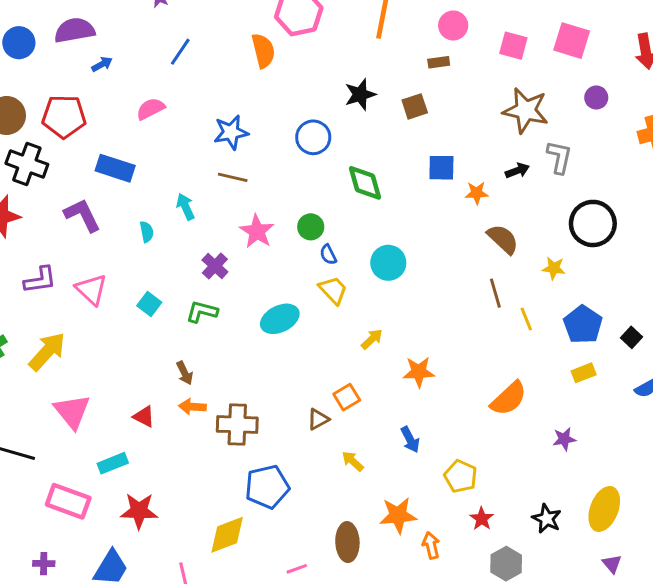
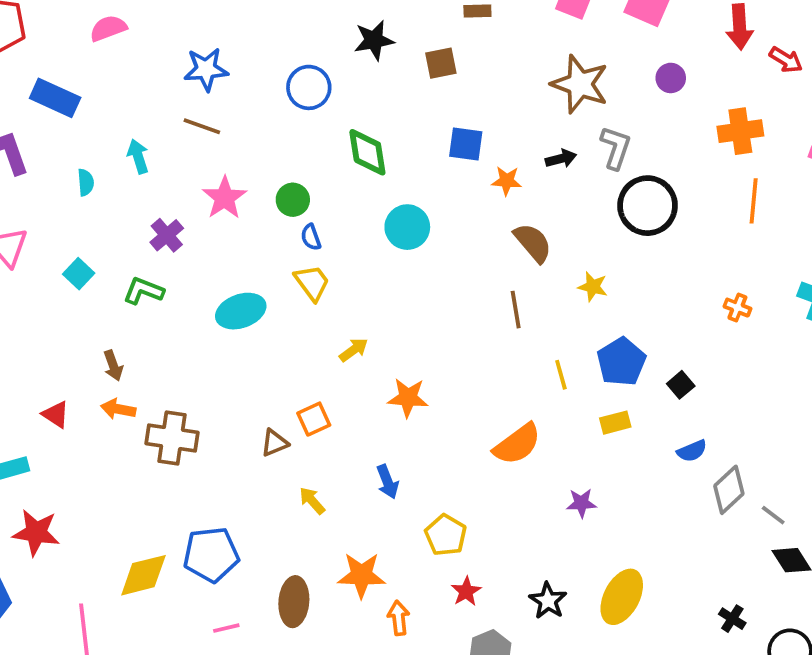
black circle: (593, 223) -> (648, 206), moved
cyan circle: (388, 263) -> (407, 227), moved
yellow line: (526, 319) -> (561, 375), moved
blue pentagon: (267, 487) -> (211, 555), moved

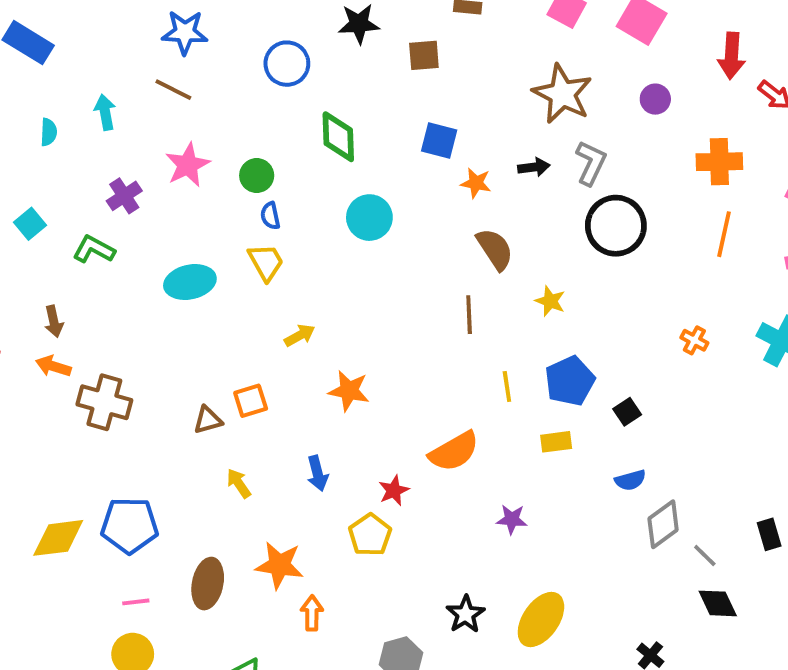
red star: (466, 591) -> (394, 490), moved

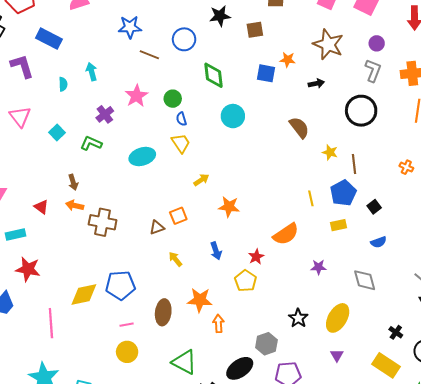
brown line: (173, 90) -> (149, 55), moved
gray L-shape: (591, 163) -> (373, 71), moved
orange star: (476, 183) -> (288, 60), moved
brown line: (469, 315) -> (354, 164), moved
gray diamond: (663, 524) -> (365, 280), moved, turned -65

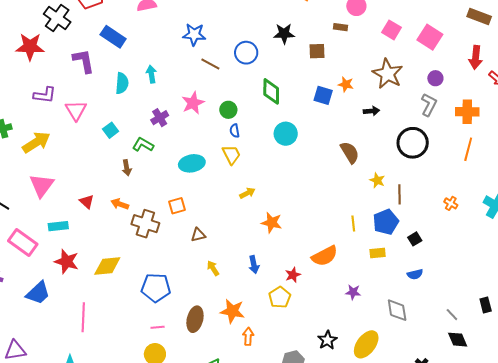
cyan semicircle: (63, 84) -> (122, 83), size x1.5
brown arrow: (73, 182) -> (127, 168), moved
orange square: (178, 216) -> (177, 206), moved
yellow diamond: (84, 294) -> (107, 266), moved

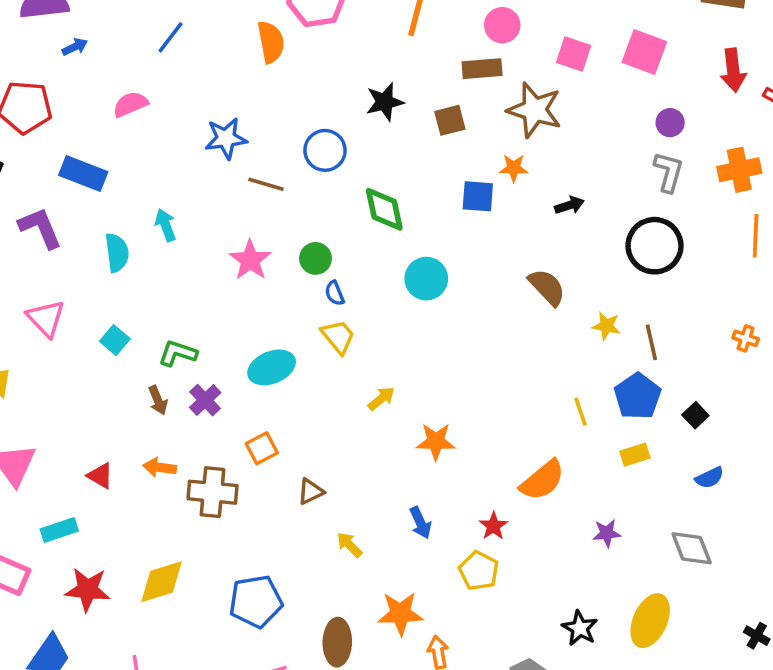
brown rectangle: (340, 27) -> (482, 69), size x1.5
brown star: (388, 74) -> (534, 110), moved
purple cross: (160, 118) -> (205, 400), moved

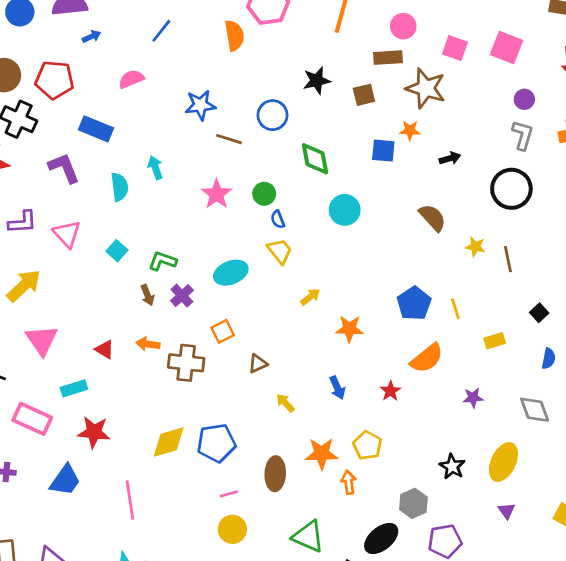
blue pentagon: (638, 396) -> (414, 303), moved
blue semicircle: (710, 478) -> (549, 359), turned -54
yellow pentagon: (479, 571) -> (367, 445), moved
yellow diamond: (162, 582) -> (169, 442), moved

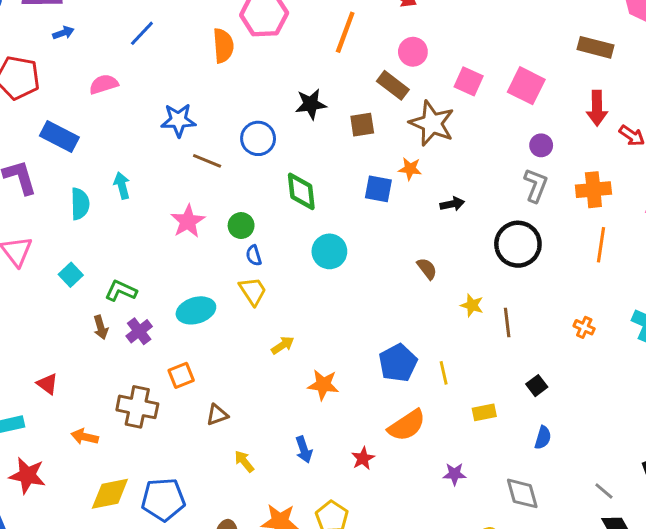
brown rectangle: (388, 58) -> (393, 85), turned 36
brown semicircle: (432, 218) -> (427, 269), size x0.7
orange arrow: (148, 344) -> (85, 437), moved

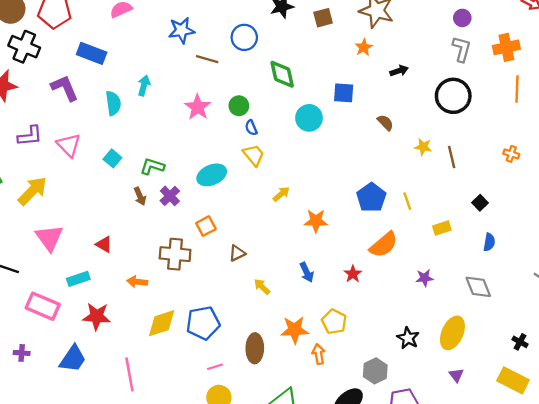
orange star: (410, 169) -> (364, 47), turned -30
cyan arrow: (122, 186) -> (144, 85), turned 36
blue square: (378, 189) -> (344, 93), moved

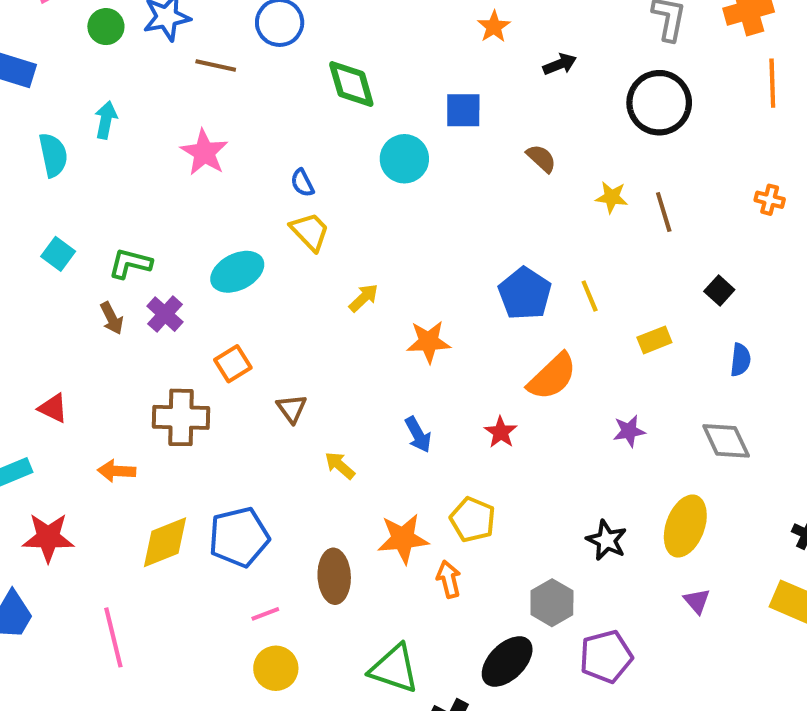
green circle: (239, 106) -> (106, 27), moved
brown triangle: (237, 253) -> (292, 409), turned -36

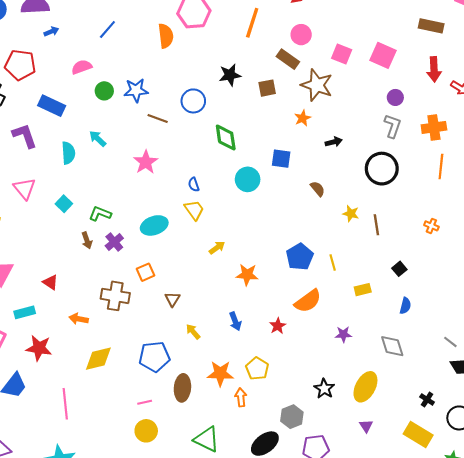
cyan arrow: (106, 120) -> (98, 139), turned -66
blue pentagon: (239, 537) -> (154, 357), moved

